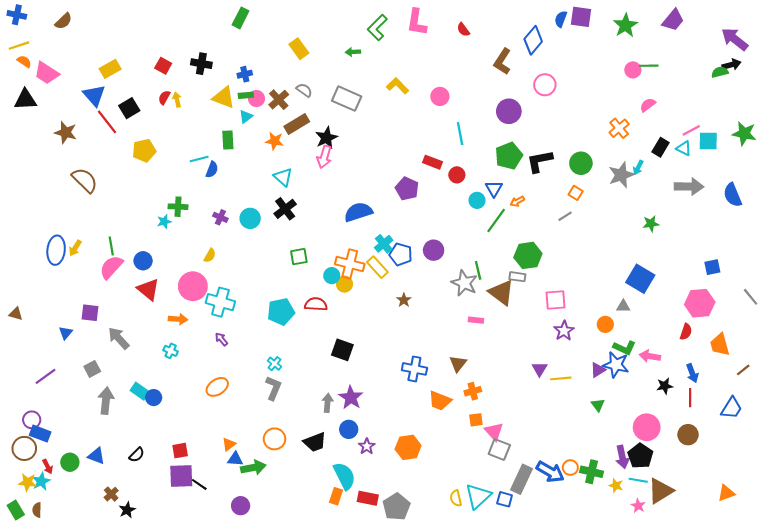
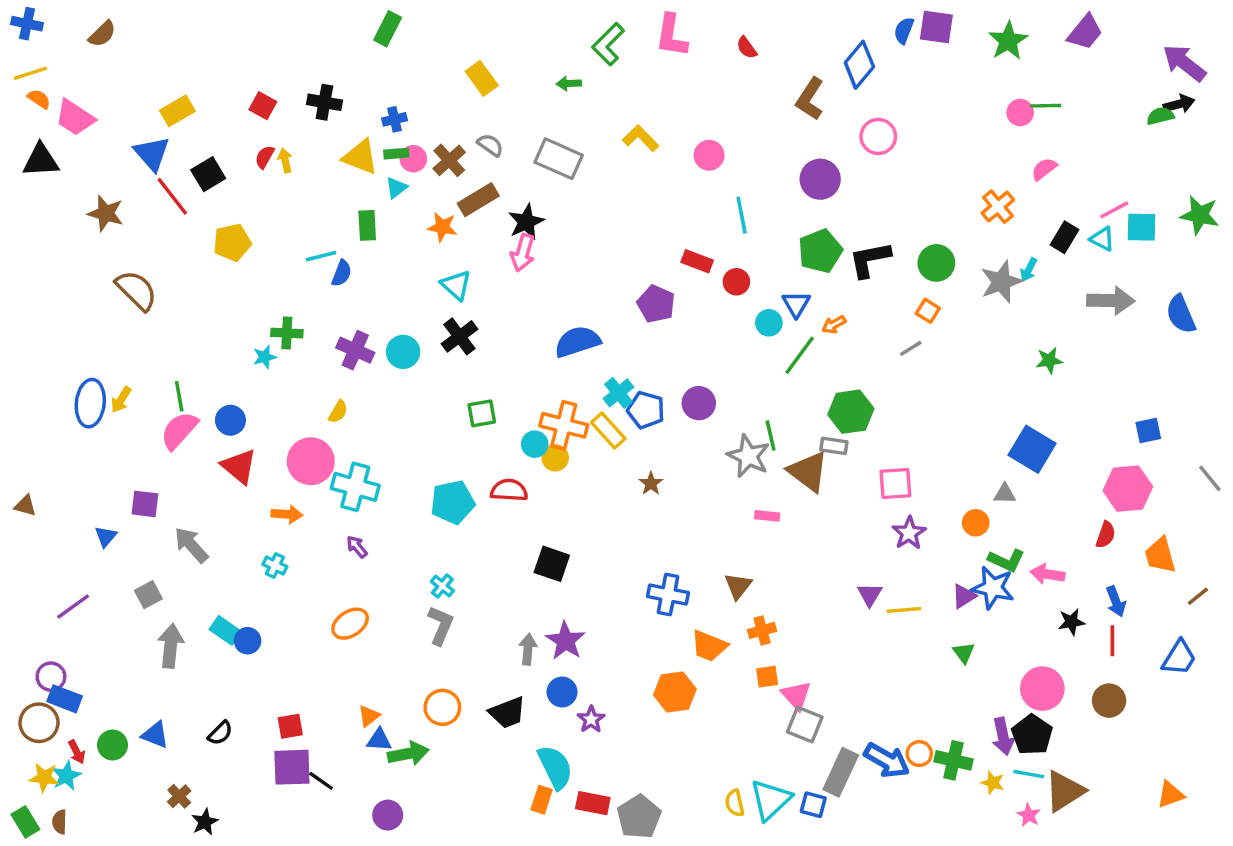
purple cross: (220, 217) -> (355, 350), size x1.5
orange hexagon: (408, 447) -> (675, 692), moved

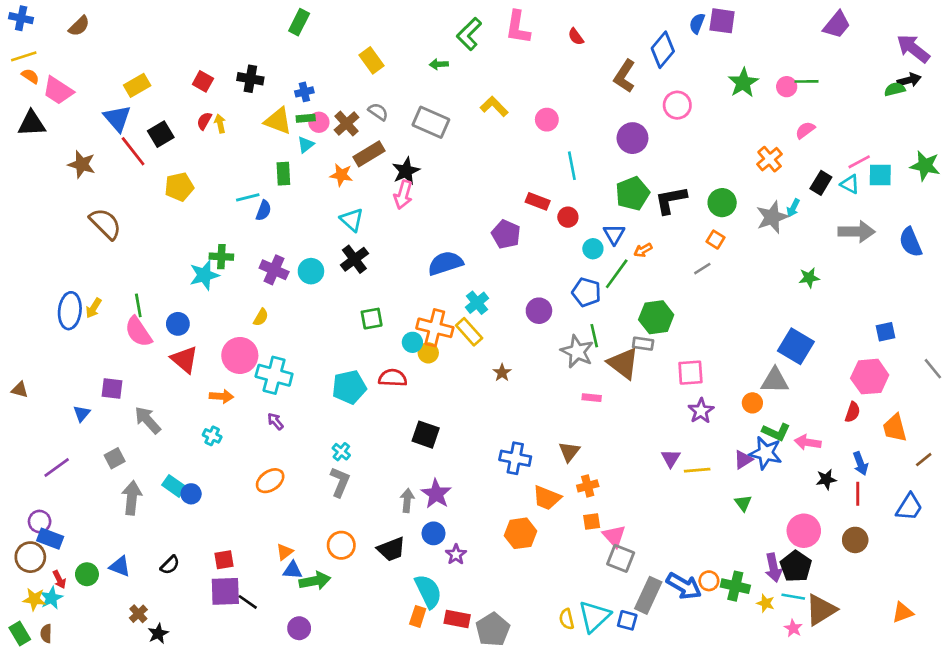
green star: (1008, 41) -> (743, 83), moved
cyan star: (265, 357) -> (204, 275), size x1.6
blue pentagon: (646, 410) -> (586, 292), moved
pink semicircle: (179, 430) -> (138, 332), turned -76
gray triangle: (1005, 494) -> (775, 381), size x1.6

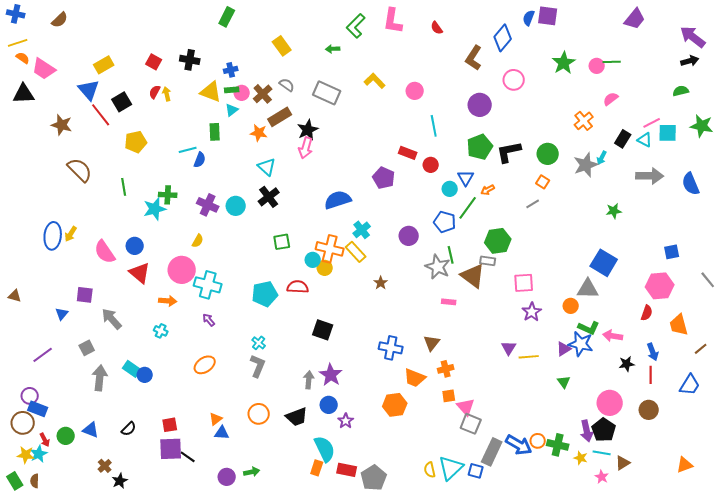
green semicircle: (895, 89) -> (681, 91), moved
green line: (138, 305) -> (124, 187), moved
green arrow: (315, 581) -> (252, 472), moved, size x0.7
brown triangle: (821, 610) -> (623, 463), size x0.6

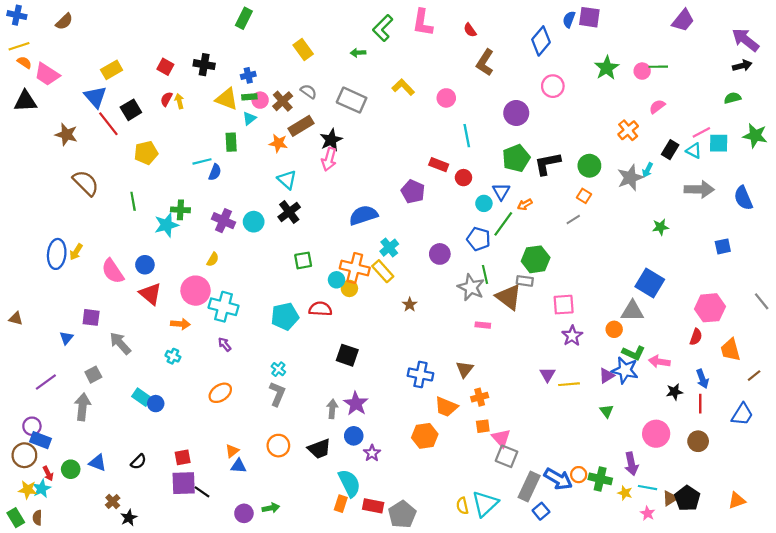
brown L-shape: (474, 58) -> (485, 62), moved
blue square: (672, 252) -> (723, 246), moved
gray arrow: (100, 378) -> (83, 407), moved
black pentagon: (604, 430) -> (687, 498), moved
blue square: (476, 471) -> (541, 511), moved, turned 35

